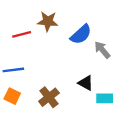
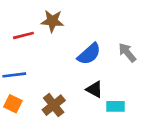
blue semicircle: (81, 34) -> (89, 54), moved
gray arrow: (102, 50) -> (127, 53), moved

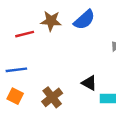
blue semicircle: (89, 54) -> (84, 20), moved

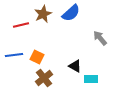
brown star: (51, 21) -> (43, 14), turned -30
orange square: (15, 96) -> (37, 57), moved

